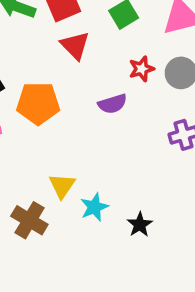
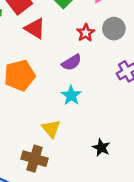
cyan star: (94, 207) -> (71, 95), moved
black star: (140, 225) -> (101, 147), moved

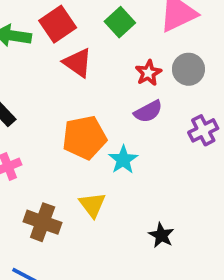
purple semicircle: (72, 62) -> (148, 111), moved
orange pentagon: (20, 75) -> (84, 137), moved
brown cross: (34, 159) -> (43, 222), moved

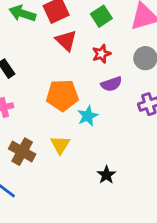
red star: (148, 73) -> (101, 54), moved

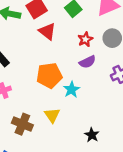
red star: (101, 54) -> (85, 39), moved

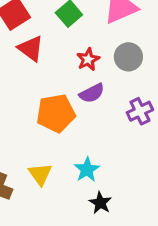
orange pentagon: (49, 75) -> (56, 113), moved
cyan star: (71, 90) -> (87, 170), moved

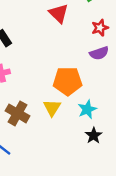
orange pentagon: (56, 113) -> (68, 81), moved

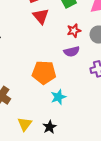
yellow triangle: (52, 108) -> (25, 124), moved
black star: (94, 135) -> (50, 127), moved

